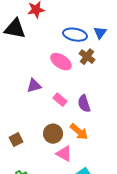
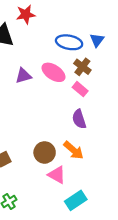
purple triangle: (34, 86) -> (23, 76), moved
pink rectangle: (60, 100) -> (80, 89), moved

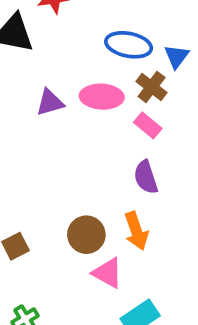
blue triangle: (97, 40) -> (177, 56), moved
pink ellipse: (53, 72) -> (102, 97), turned -30
orange arrow: (74, 150) -> (136, 231), turned 30

